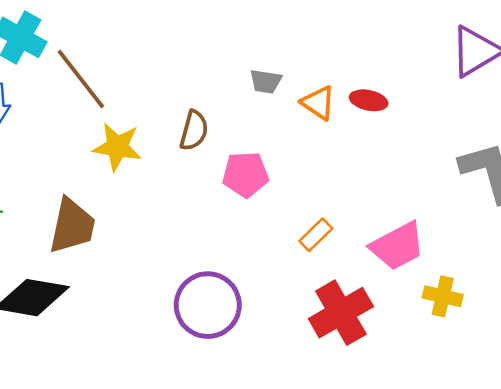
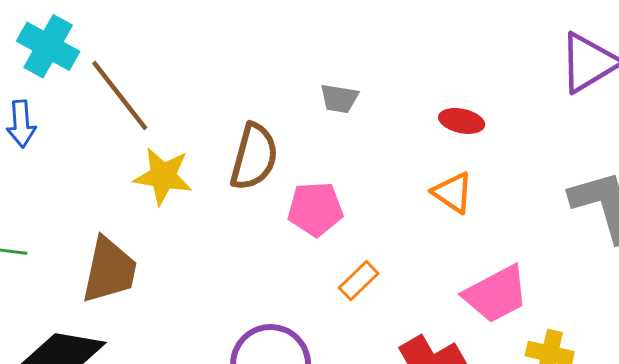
orange triangle: (318, 103) -> (453, 193), moved
brown semicircle: (194, 130) -> (254, 157), size x1.4
orange rectangle: (316, 235) -> (359, 281), moved

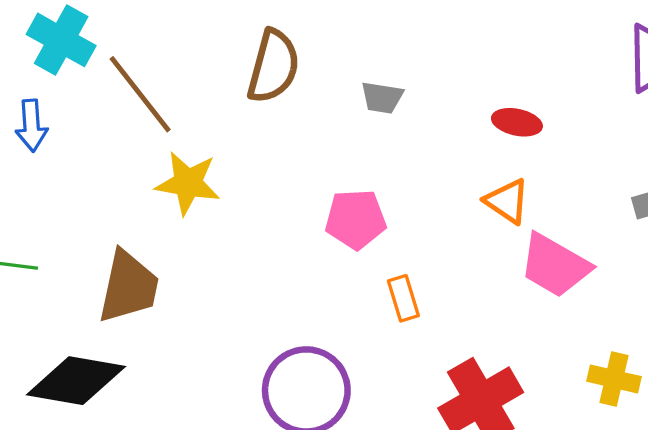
brown semicircle: (254, 157) -> (273, 66), moved
orange rectangle: (359, 281) -> (403, 298), turned -63
pink trapezoid: (496, 294) -> (555, 265), moved, turned 58

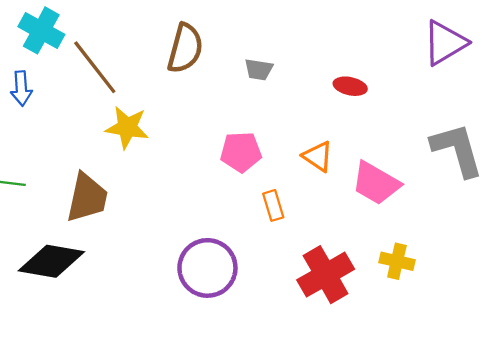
orange triangle: (507, 201) -> (318, 156), moved
yellow cross: (614, 379) -> (397, 261), moved

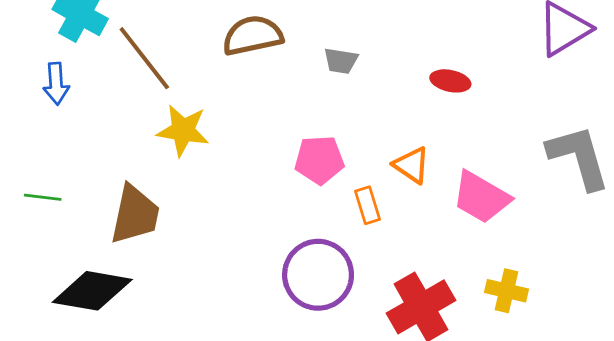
brown semicircle: (185, 48) -> (253, 35), turned -117
orange rectangle: (273, 205) -> (368, 205), moved
purple circle: (207, 268) -> (318, 275), moved

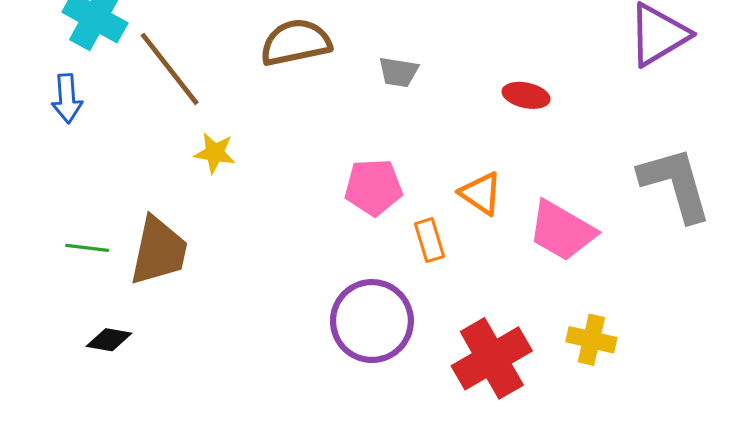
yellow star: (183, 130) -> (215, 153), size x0.7
green line: (43, 197) -> (87, 248), moved
black diamond: (92, 291) -> (109, 340), size x0.5

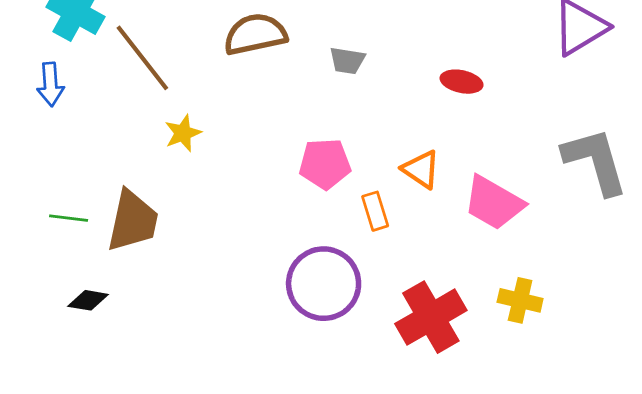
yellow star: (215, 153) -> (183, 133), turned -30

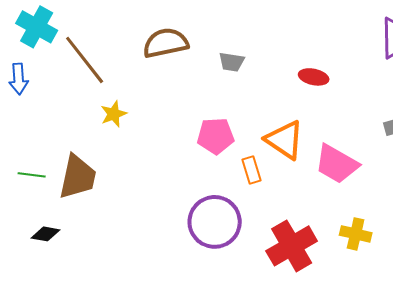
orange triangle: (421, 169) -> (285, 140), size x1.4

